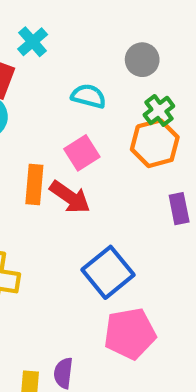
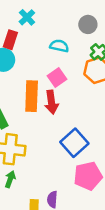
orange rectangle: (34, 185) -> (32, 96), size x1.4
red arrow: (70, 197) -> (51, 102), turned 50

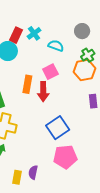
cyan cross: (27, 17) -> (34, 33), moved
orange rectangle: (32, 96) -> (27, 84), size x0.7

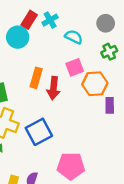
orange hexagon: (85, 70) -> (95, 84), moved
pink square: (50, 72) -> (75, 67), moved
blue square: (58, 128) -> (39, 132), moved

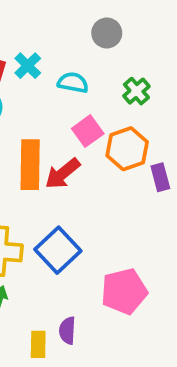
gray circle: (106, 23) -> (107, 33), moved
orange rectangle: (36, 78) -> (30, 165), size x1.4
red arrow: (53, 88) -> (63, 174), turned 60

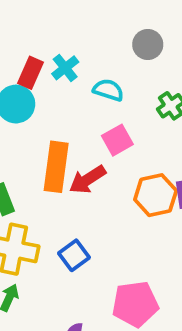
orange hexagon: (127, 149) -> (156, 195), moved
blue square: (58, 250) -> (74, 255), size x0.7

